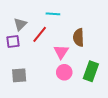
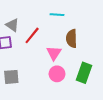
cyan line: (53, 14) -> (57, 15), moved
gray triangle: (20, 24) -> (12, 25), turned -40

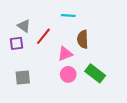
pink triangle: (54, 53) -> (65, 54), turned 35
green rectangle: (84, 73) -> (95, 73), turned -72

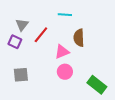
gray triangle: (24, 26) -> (22, 25), turned 32
purple square: (17, 43) -> (15, 42), turned 32
green rectangle: (95, 73) -> (97, 85), moved

